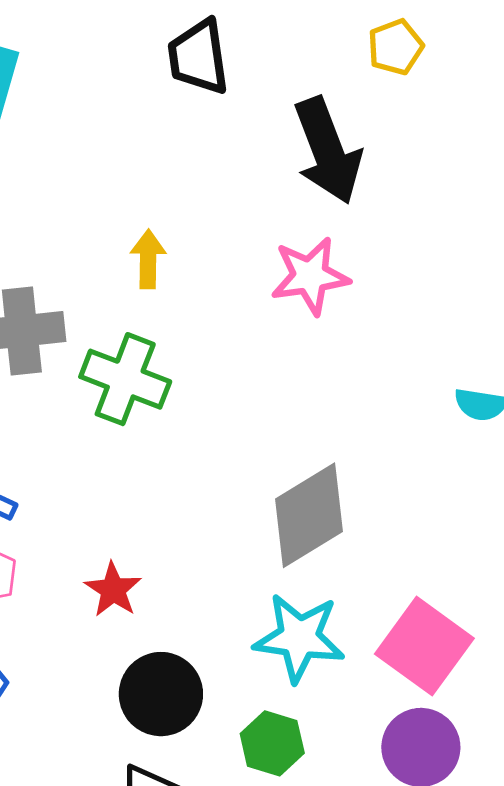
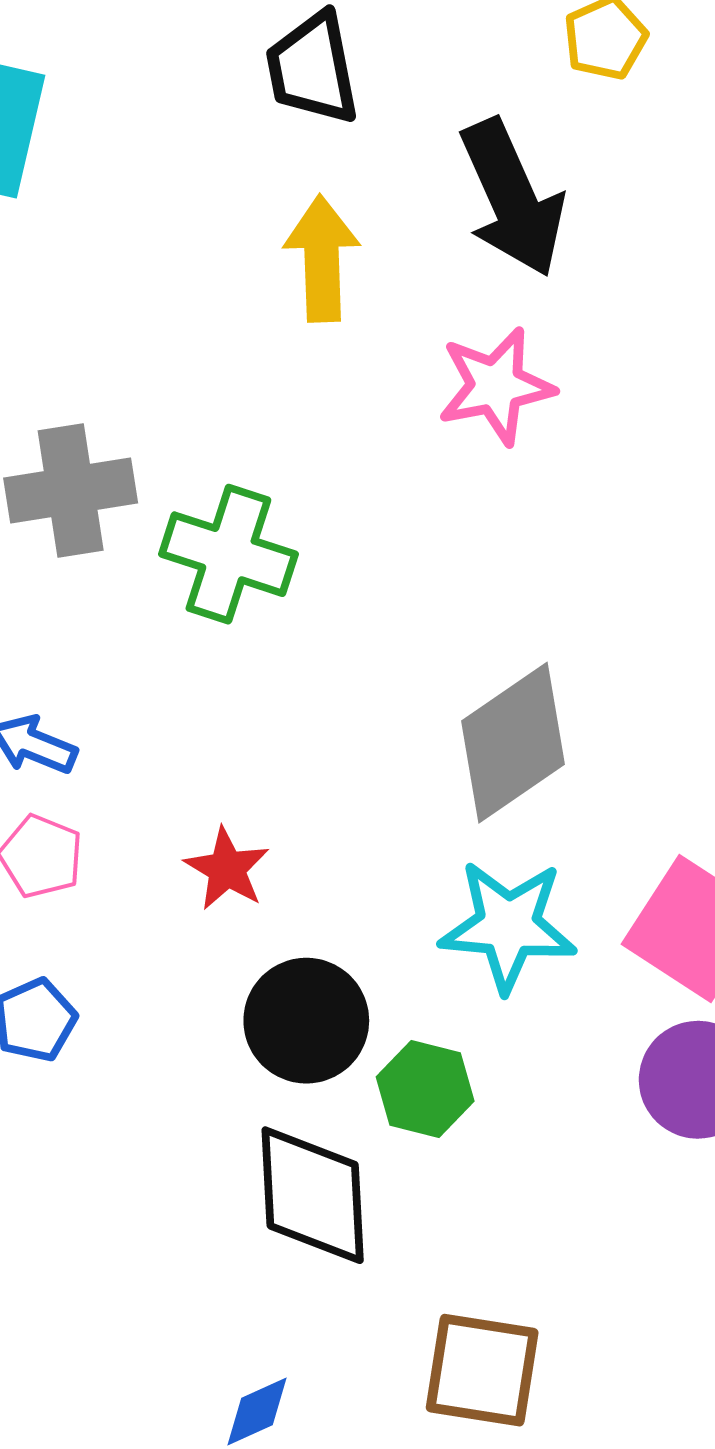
yellow arrow: (148, 259) -> (322, 259), moved, size x1.4
green hexagon: (272, 743) -> (425, 1089), moved

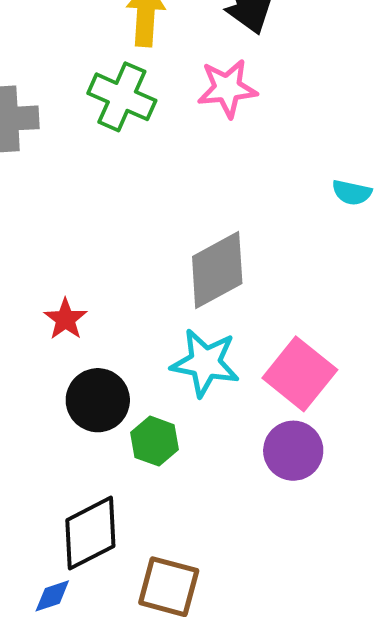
green cross: (228, 554) -> (122, 97), moved
black diamond: (313, 1195) -> (90, 533), moved, turned 60

